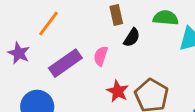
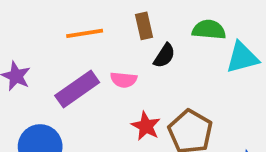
orange line: (48, 23) -> (85, 33), moved, turned 44
pink semicircle: (101, 56) -> (124, 80), turned -102

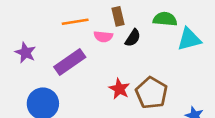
pink semicircle: (124, 80) -> (103, 37), moved

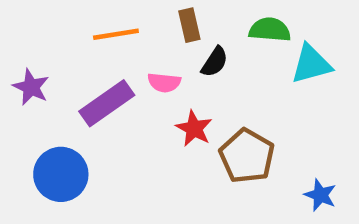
pink semicircle: (103, 37) -> (164, 83), moved
red star: (119, 89) -> (194, 128), moved

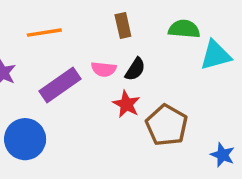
orange line: (116, 34) -> (44, 33), moved
black semicircle: (215, 62) -> (135, 69), moved

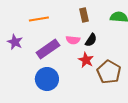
blue circle: (25, 139) -> (47, 79), moved

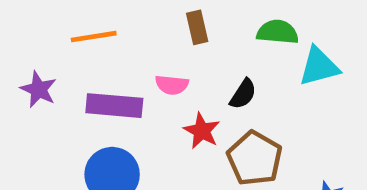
black semicircle: (91, 40) -> (243, 94), moved
purple rectangle: (48, 49) -> (114, 106), turned 40

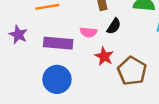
black semicircle: (243, 94) -> (114, 26), moved

